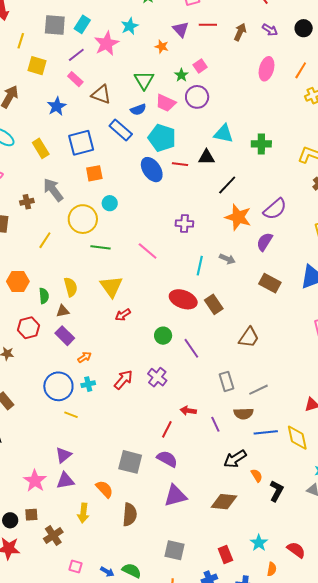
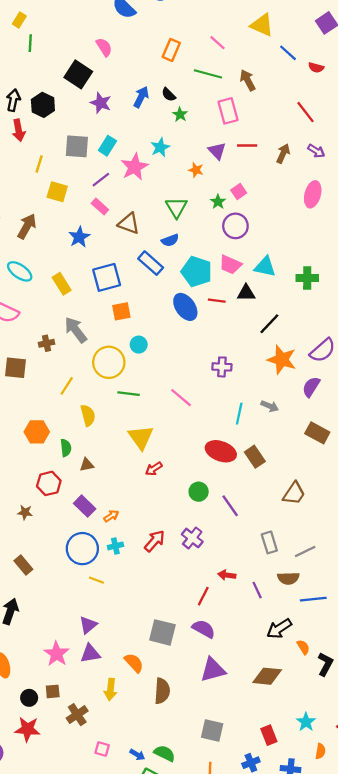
pink trapezoid: (166, 103) -> (230, 265), moved
yellow semicircle: (71, 287) -> (88, 415), moved
purple rectangle: (65, 336) -> (85, 506), moved

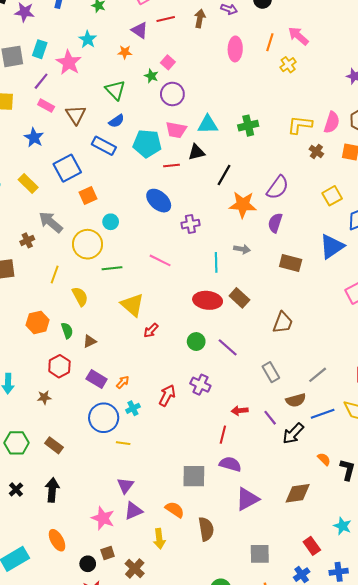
brown triangle: (129, 223) -> (76, 115), turned 50
blue ellipse: (185, 307) -> (159, 201), moved
gray line: (305, 552) -> (318, 375), moved
black arrow: (279, 629) -> (293, 434), moved

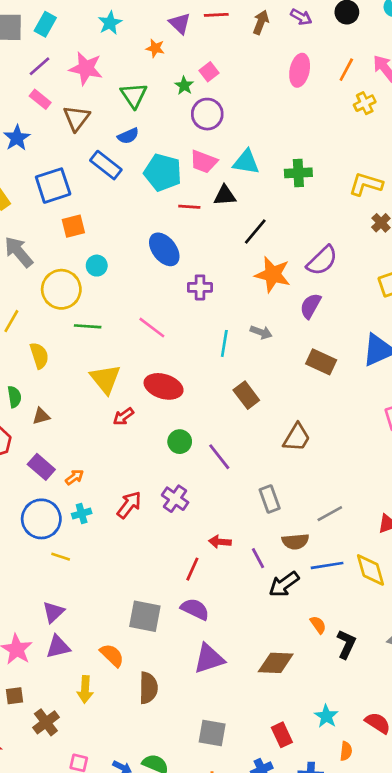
pink star: (69, 63) -> (86, 68), moved, turned -30
red ellipse: (208, 300) -> (164, 386), moved

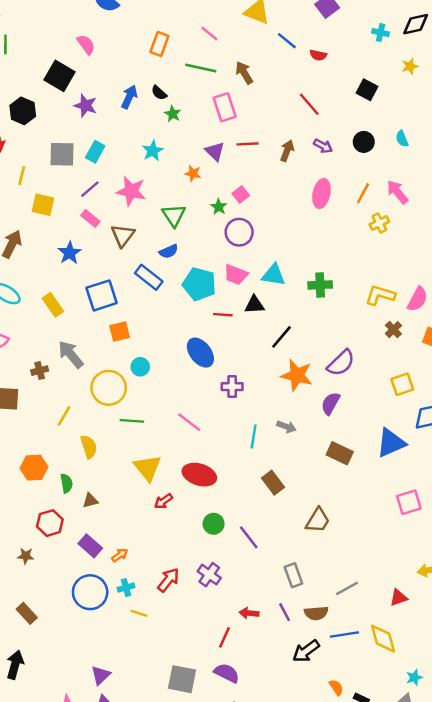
yellow line: (61, 557) -> (139, 613), moved
purple line: (258, 558) -> (285, 612), moved

